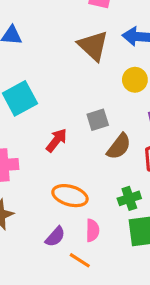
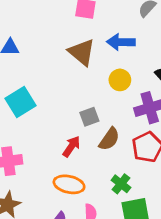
red arrow: (57, 140) -> (71, 146), moved
green cross: (129, 198) -> (121, 184), turned -30

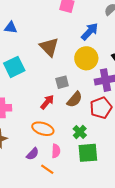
blue arrow: (121, 42) -> (90, 31), turned 126
brown triangle: (82, 52) -> (49, 47), moved
yellow circle: (120, 80) -> (86, 58), size x1.5

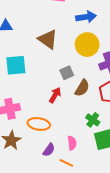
blue arrow: (90, 31) -> (86, 17), turned 48
cyan square: (14, 67) -> (16, 65), turned 30
orange ellipse: (43, 129) -> (39, 124), moved

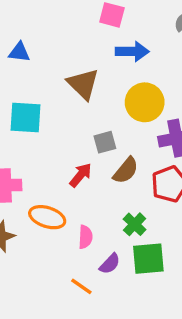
blue arrow: (86, 17) -> (132, 51), moved
pink semicircle: (72, 143) -> (85, 237), moved
purple semicircle: (49, 150) -> (110, 264), moved

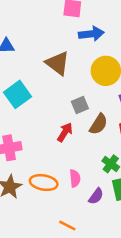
cyan square: (26, 117) -> (18, 94), turned -32
orange ellipse: (47, 217) -> (44, 183), moved
orange line: (81, 286) -> (67, 225), moved

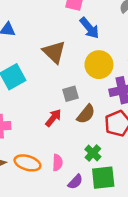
blue arrow: (91, 34) -> (89, 28), turned 50

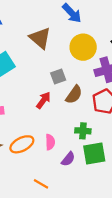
green cross: (93, 153) -> (83, 131), turned -35
orange ellipse: (27, 163) -> (22, 144), turned -40

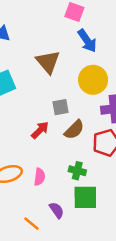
purple semicircle: (68, 159) -> (57, 210), moved, turned -84
orange line: (41, 184) -> (31, 224), moved

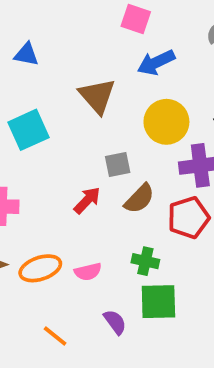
blue arrow: (87, 41) -> (156, 62), turned 100
pink semicircle: (40, 177) -> (88, 272), turned 70
orange line: (31, 224) -> (55, 336), moved

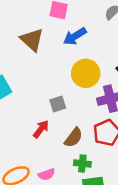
brown triangle: (97, 96) -> (32, 40), moved
brown semicircle: (139, 199) -> (74, 138), moved

